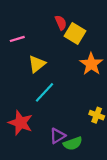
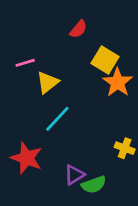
red semicircle: (61, 23) -> (78, 29), turned 64
yellow square: (75, 34) -> (105, 60), moved
pink line: (17, 39) -> (25, 63), moved

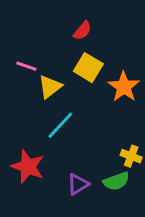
yellow square: (105, 60) -> (88, 68), moved
pink line: (25, 63) -> (26, 66), turned 36
green semicircle: (94, 185) -> (116, 181), moved

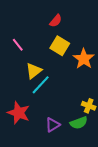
pink line: (26, 66) -> (18, 45), turned 32
yellow triangle: (50, 87) -> (34, 71), moved

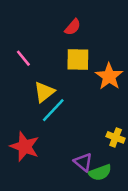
yellow square: (60, 46) -> (78, 59), turned -30
green semicircle: (79, 123) -> (100, 173), moved
purple triangle: (53, 125) -> (83, 162), moved, turned -49

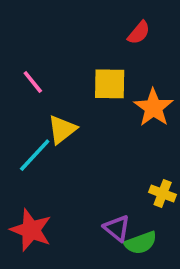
red semicircle: (73, 27) -> (139, 33), moved
cyan line: (53, 110) -> (35, 155), moved
red star: (25, 147) -> (31, 230), moved

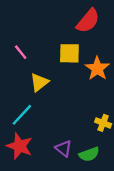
red semicircle: (139, 33) -> (88, 21), size x1.6
cyan line: (35, 155) -> (22, 115), moved
purple triangle: (117, 228) -> (64, 148), moved

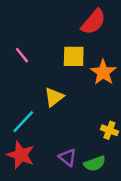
yellow triangle: (39, 82) -> (54, 97), moved

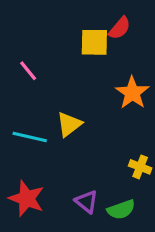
red semicircle: (93, 22) -> (120, 28), size x0.7
yellow square: (74, 56) -> (94, 42), moved
cyan line: (23, 122) -> (30, 137), moved, turned 60

